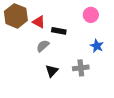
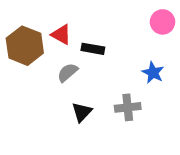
pink circle: (91, 15) -> (163, 22), moved
brown hexagon: (16, 16) -> (25, 46), moved

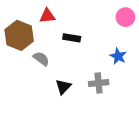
red triangle: (61, 35) -> (47, 16), moved, turned -35
gray semicircle: (68, 73) -> (41, 59), moved, turned 77

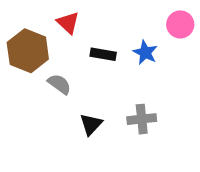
red triangle: (47, 16) -> (68, 23), turned 49
blue star: (118, 56) -> (145, 53), moved

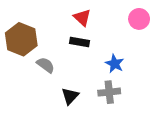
red triangle: (68, 23) -> (82, 18), moved
blue star: (145, 53) -> (115, 64), moved

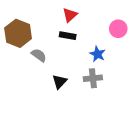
red triangle: (82, 18) -> (70, 15), turned 35
pink circle: (139, 19) -> (118, 29), moved

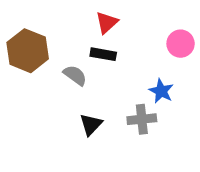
blue star: (98, 54) -> (161, 91), moved
gray semicircle: (39, 55) -> (75, 75), moved

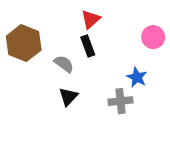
black rectangle: (103, 54) -> (88, 46), turned 60
black triangle: (91, 124) -> (68, 97), moved

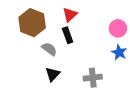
brown hexagon: (24, 43) -> (32, 23), moved
blue star: (137, 77) -> (119, 52), moved

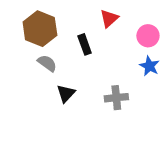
red triangle: (70, 15) -> (109, 18), moved
gray semicircle: (49, 49) -> (47, 63), moved

